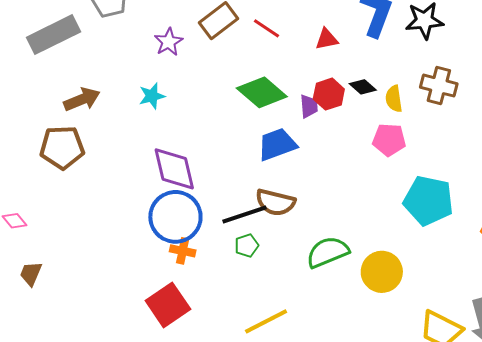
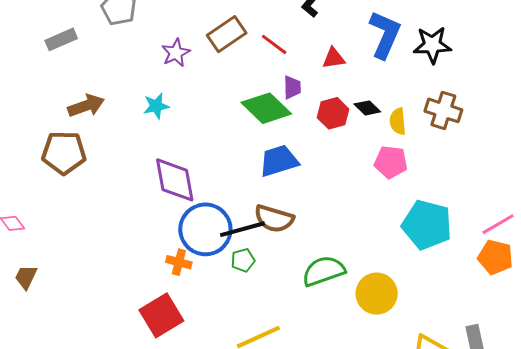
gray rectangle: (54, 35) -> (61, 39), size x0.6
purple trapezoid: (309, 106) -> (292, 87), moved
blue circle: (175, 217) -> (205, 229), moved

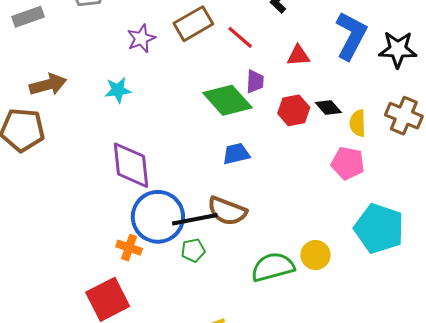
blue trapezoid: (279, 161) -> (236, 154), size x0.7
yellow circle: (377, 294) -> (315, 255), moved, size x0.7

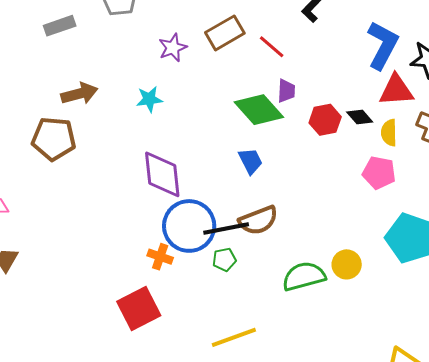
red triangle: (298, 56) -> (396, 90), moved, size x1.5
blue trapezoid: (236, 154) -> (250, 161), moved, turned 76
brown semicircle: (227, 211) -> (258, 220), turned -42

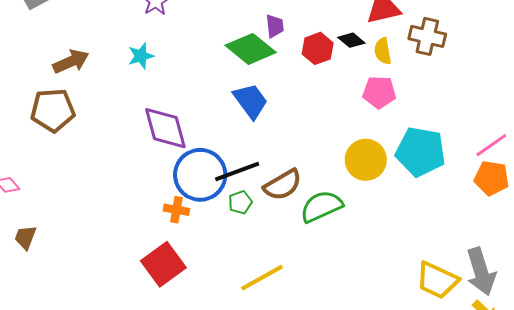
blue trapezoid: (250, 161) -> (251, 101), size x1.4
brown semicircle: (258, 220) -> (283, 185), moved
yellow circle: (347, 264) -> (366, 160), moved, size x1.4

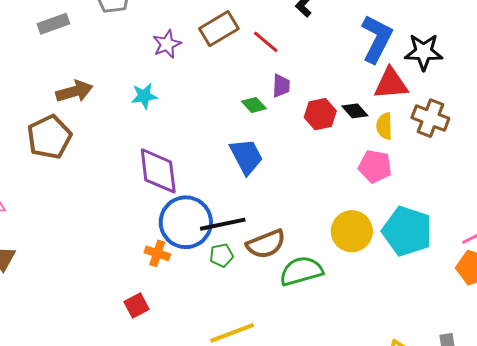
green diamond: (251, 49) -> (254, 105), size x0.5
brown pentagon: (53, 110) -> (49, 137), turned -30
red square: (163, 264) -> (137, 305), size x0.6

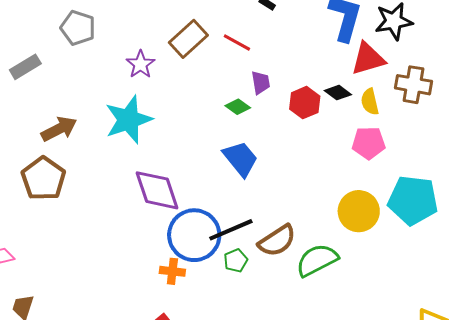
cyan star: (144, 96) -> (128, 120), size x1.8

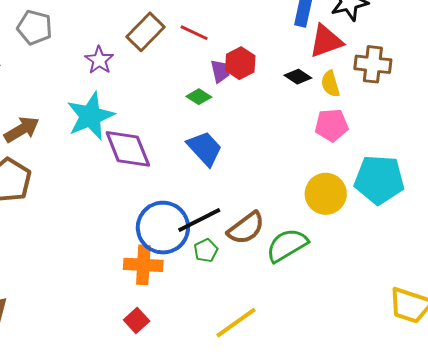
red hexagon: (305, 103) -> (240, 63), moved
purple diamond: (157, 190) -> (128, 149), moved
orange cross: (172, 271) -> (143, 265), size x1.5

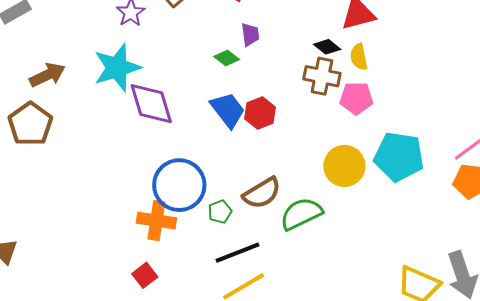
red hexagon: (240, 63) -> (260, 113), moved
brown cross: (373, 64) -> (322, 76), moved
black line: (199, 220) -> (238, 253), moved

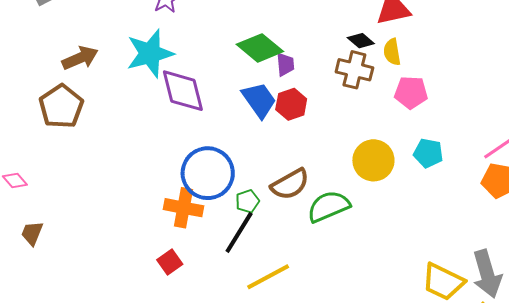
purple trapezoid: (250, 34) -> (285, 64), moved
green diamond: (227, 58) -> (260, 48), size x1.8
pink pentagon: (356, 98) -> (411, 93), moved
cyan pentagon: (399, 157) -> (428, 153), size x0.6
black line: (238, 253) -> (239, 232), moved, turned -39

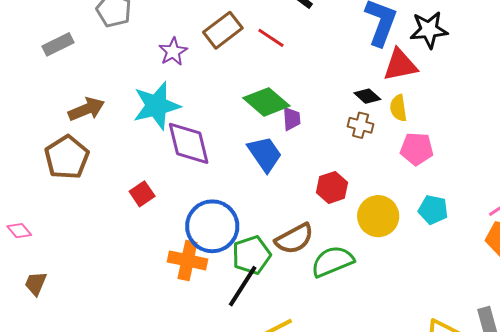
brown cross: (354, 70) -> (361, 125), size x0.7
red hexagon: (291, 104) -> (332, 187), moved
green pentagon: (247, 201) -> (251, 255), size x1.6
red square: (170, 262) -> (142, 194), moved

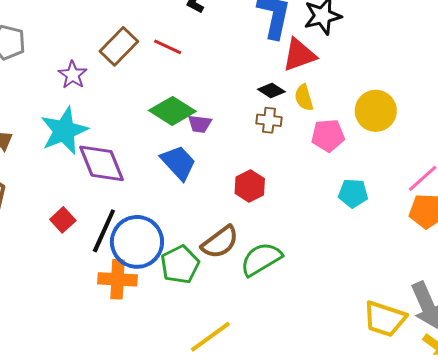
purple trapezoid: (292, 119) -> (200, 124), turned 110
yellow circle: (378, 216) -> (376, 111), moved
black line: (243, 286) -> (104, 231), moved

